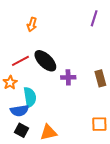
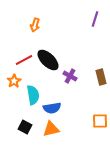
purple cross: (68, 77) -> (70, 76), turned 32
blue semicircle: (19, 111) -> (52, 108), moved

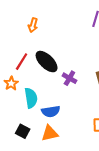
red line: (24, 60) -> (22, 62), turned -30

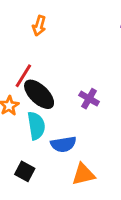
black ellipse: (47, 62) -> (39, 94), moved
orange triangle: (50, 133) -> (83, 174), moved

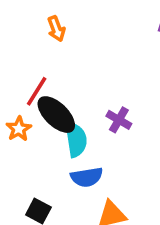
orange arrow: (39, 26) -> (56, 29), turned -36
cyan semicircle: (36, 126) -> (76, 140), moved

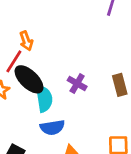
orange arrow: (56, 29) -> (26, 41), moved

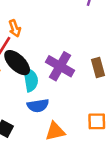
purple cross: (77, 83) -> (60, 66), size x1.6

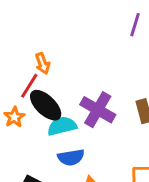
cyan semicircle: (31, 80) -> (62, 126), turned -95

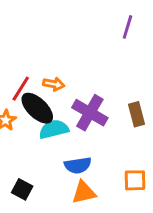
orange arrow: (43, 63) -> (54, 84), moved, turned -60
blue semicircle: (71, 157) -> (78, 165), moved

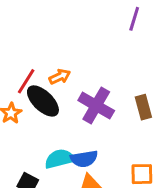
orange arrow: (54, 84) -> (60, 77), turned -35
cyan semicircle: (54, 129) -> (60, 159), moved

